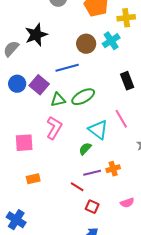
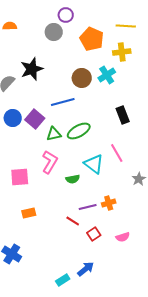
green semicircle: (85, 149) -> (73, 179), moved, turned -144
red square: (92, 207) -> (94, 234), moved, turned 32

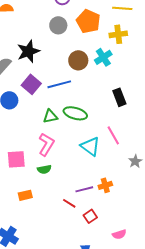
gray circle: (54, 32) -> (58, 25), moved
purple square: (35, 119) -> (31, 84), moved
green ellipse: (79, 131) -> (75, 113), turned 45
green semicircle: (73, 179) -> (44, 169), moved
pink semicircle: (123, 237) -> (119, 234), moved

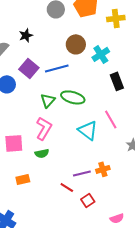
black star: (28, 51) -> (26, 35), size x0.6
cyan cross: (103, 57) -> (101, 54), moved
green triangle: (50, 116) -> (48, 100), turned -35

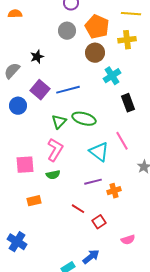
brown circle: (76, 44) -> (95, 53), moved
purple line: (82, 173) -> (93, 182), moved

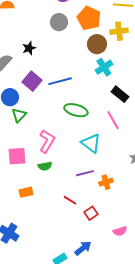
brown circle: (95, 53) -> (97, 44), moved
black rectangle: (128, 103) -> (120, 94), turned -30
green triangle: (59, 122) -> (19, 115), moved
pink line: (122, 141) -> (113, 120), moved

